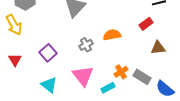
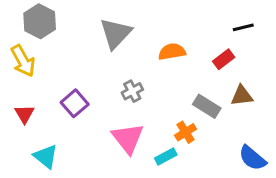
orange semicircle: (112, 35) -> (172, 52), moved
gray rectangle: (142, 77) -> (207, 106), moved
cyan triangle: (49, 85) -> (46, 157), moved

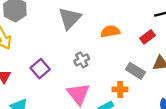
orange cross: (186, 132) -> (120, 89), turned 32

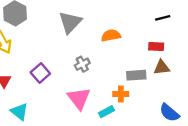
red rectangle: (147, 37) -> (156, 47), moved, turned 40
gray rectangle: (135, 71) -> (136, 75), turned -36

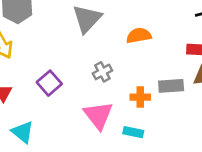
orange cross: (121, 94) -> (140, 97), moved
cyan rectangle: (106, 112) -> (133, 132), turned 40

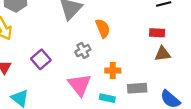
orange semicircle: (139, 36) -> (103, 28), moved, turned 78
gray rectangle: (171, 86) -> (137, 88), moved

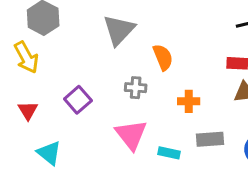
gray cross: (83, 51) -> (136, 88), turned 32
orange cross: (113, 70) -> (189, 101), moved

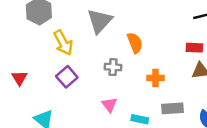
yellow arrow: (26, 57) -> (63, 43), moved
red triangle: (28, 110) -> (19, 78), moved
pink triangle: (131, 135) -> (109, 105), size x0.6

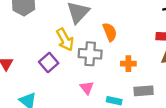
yellow arrow: (63, 43) -> (65, 40), moved
gray cross: (113, 67) -> (90, 54), size x1.5

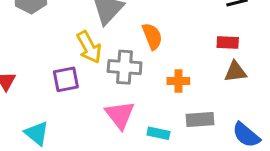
purple square: (49, 63) -> (66, 79), turned 30
pink triangle: (87, 88) -> (120, 115), size x1.5

